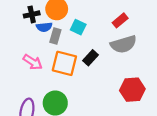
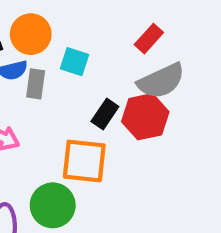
orange square: (64, 63) -> (84, 161), moved
red hexagon: (132, 90) -> (145, 117), moved

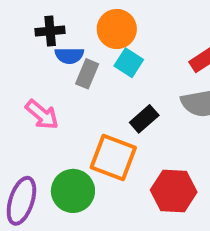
orange circle: (31, 34) -> (117, 29), moved
red hexagon: (145, 117) -> (174, 191), moved

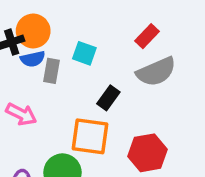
orange circle: (117, 29) -> (33, 31), moved

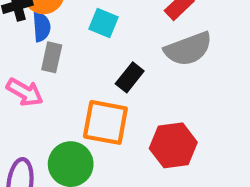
blue semicircle: (33, 59) -> (41, 27), turned -85
gray rectangle: (51, 71) -> (52, 57), moved

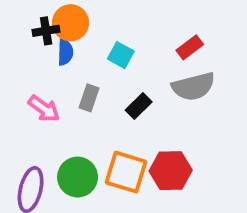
gray rectangle: (52, 57) -> (89, 98), moved
orange square: (105, 122) -> (126, 172), moved

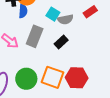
gray semicircle: (193, 87) -> (65, 19), moved, size x0.7
gray rectangle: (89, 98) -> (35, 36), size x1.5

